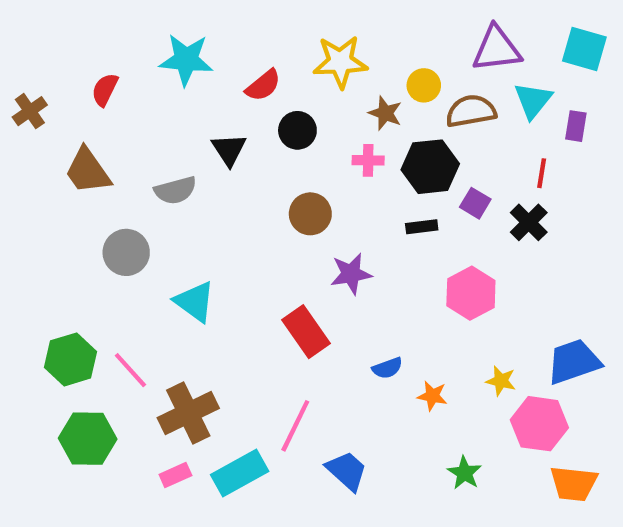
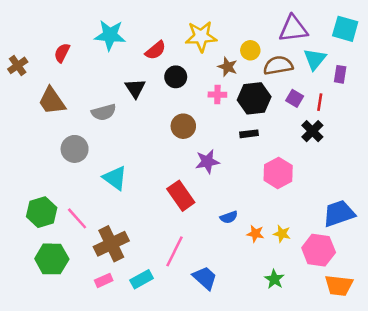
purple square: (475, 203) -> (295, 98), moved
yellow star: (501, 381) -> (282, 234), moved
cyan rectangle: (240, 473) -> (142, 279), size x0.7

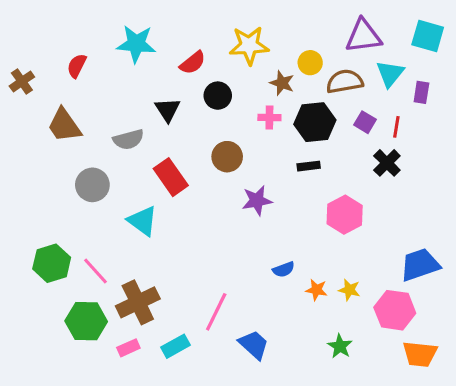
red rectangle: (181, 196) -> (171, 177), moved
green hexagon: (52, 259) -> (86, 321), moved

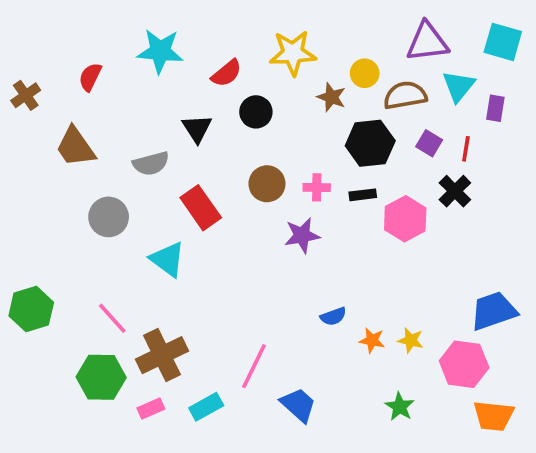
pink cross: (269, 118) -> (317, 187), moved
pink hexagon: (345, 215) -> (405, 219), moved
green hexagon: (52, 263) -> (31, 309), moved

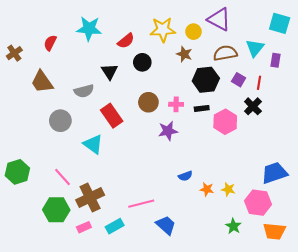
purple triangle: (427, 42) -> (219, 19), moved, turned 35
yellow circle: (365, 73) -> (193, 32), moved
pink line: (254, 366) -> (141, 204), turned 50
green star: (400, 407) -> (233, 226), moved

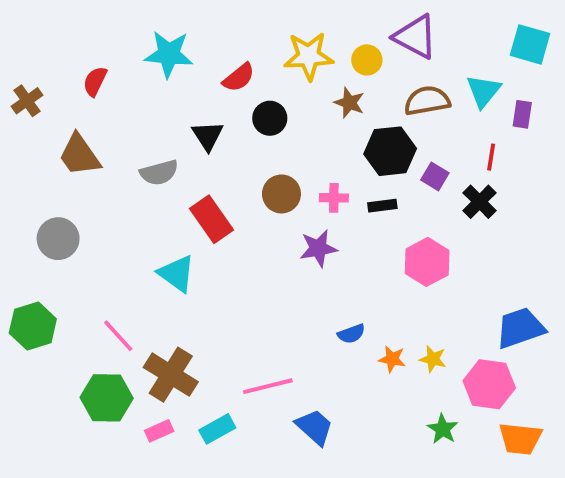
purple square: (239, 80) -> (435, 176), moved
gray circle: (60, 121) -> (58, 239), moved
pink hexagon: (225, 122) -> (427, 262), moved
brown cross: (90, 197) -> (171, 375), turned -32

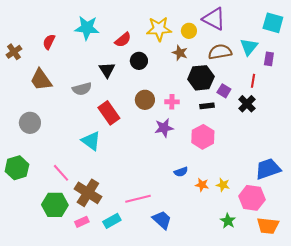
black rectangle: (382, 206) -> (207, 106), moved
pink hexagon: (427, 262) -> (203, 137), moved

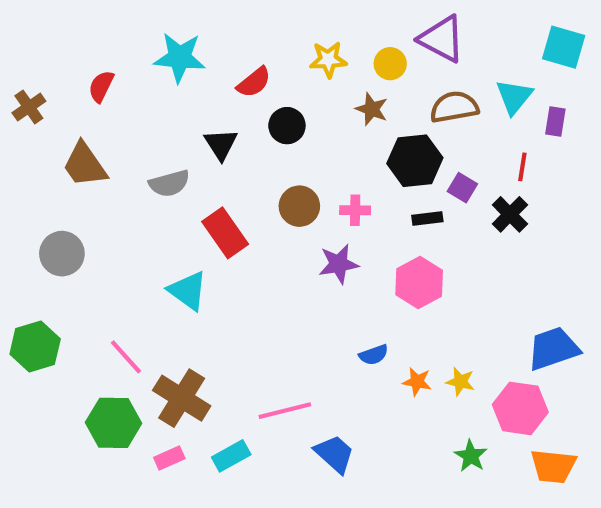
yellow star: (159, 29) -> (328, 60), size x0.7

